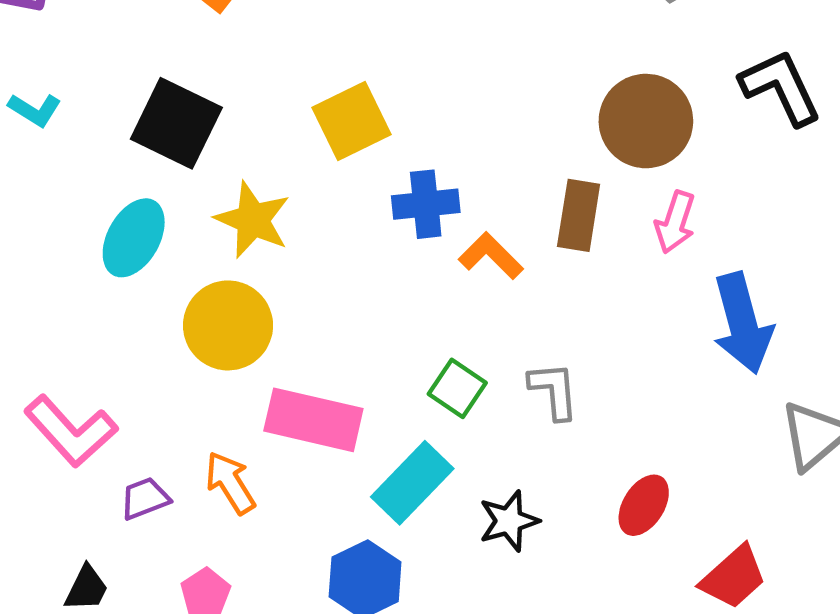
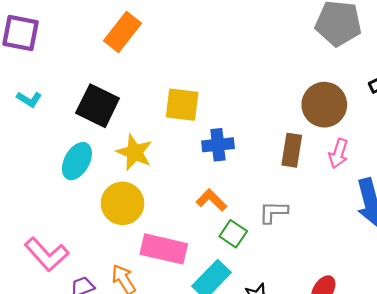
yellow square: (352, 121) -> (182, 105), turned 33
orange L-shape: (491, 256) -> (211, 200), moved
gray L-shape: (554, 391) -> (273, 212), moved, turned -84

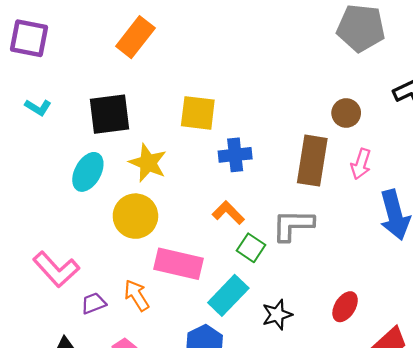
brown circle: (324, 105) -> (346, 113), size x0.6
black square: (98, 106) -> (109, 114), turned -33
brown rectangle: (292, 150) -> (312, 161), size x1.4
gray L-shape: (273, 212) -> (293, 225), size x1.4

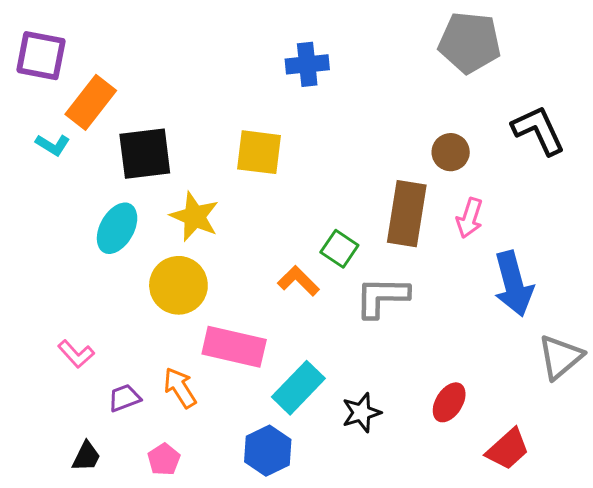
orange rectangle: (135, 37) -> (91, 102), moved
blue cross: (235, 155) -> (307, 64), moved
green square: (251, 248) -> (339, 249), moved
pink L-shape: (56, 269) -> (76, 354), size x0.6

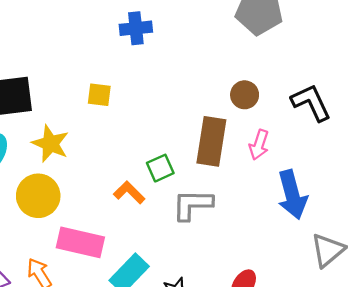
black L-shape: (538, 130) -> (311, 103), moved
yellow square: (259, 152) -> (99, 95), size x0.7
green square: (339, 249) -> (160, 168), turned 32

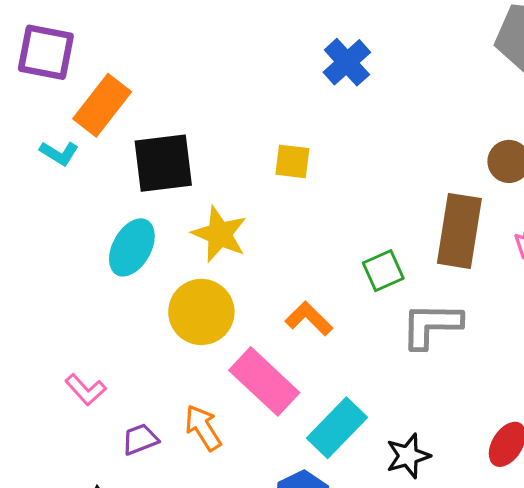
blue cross: (136, 28) -> (347, 62), turned -36
orange L-shape: (129, 192) -> (309, 319), moved
pink rectangle: (80, 242) -> (264, 381), turned 30

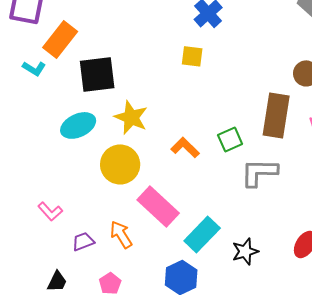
yellow square: (292, 161) -> (192, 56), moved
cyan ellipse: (132, 247) -> (78, 125), turned 36
orange L-shape: (309, 319) -> (185, 147), moved

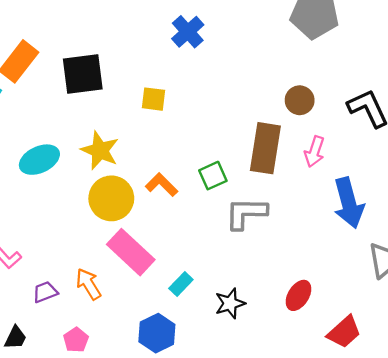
yellow square: (192, 56) -> (154, 99), moved
black square: (97, 74) -> (83, 74), moved
yellow circle: (120, 164) -> (111, 198), moved
cyan rectangle: (202, 234) -> (181, 284), size x0.6

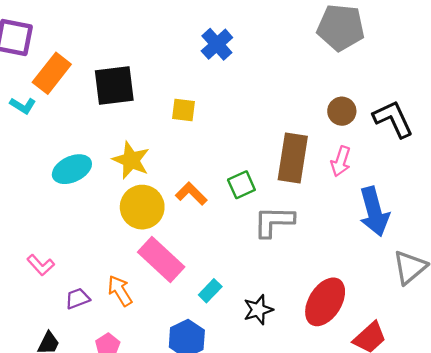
brown circle: (300, 100) -> (342, 111), moved
red ellipse: (298, 295) -> (325, 302), size x1.6

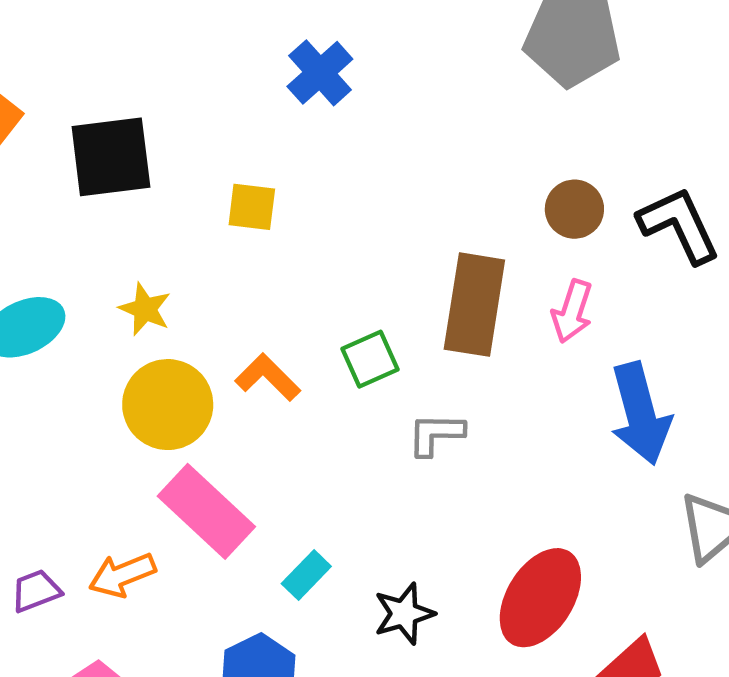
yellow star: (131, 160) -> (145, 309), size x0.7
gray L-shape: (274, 222) -> (436, 434), size x0.7
orange arrow: (120, 291) -> (122, 575), turned -80

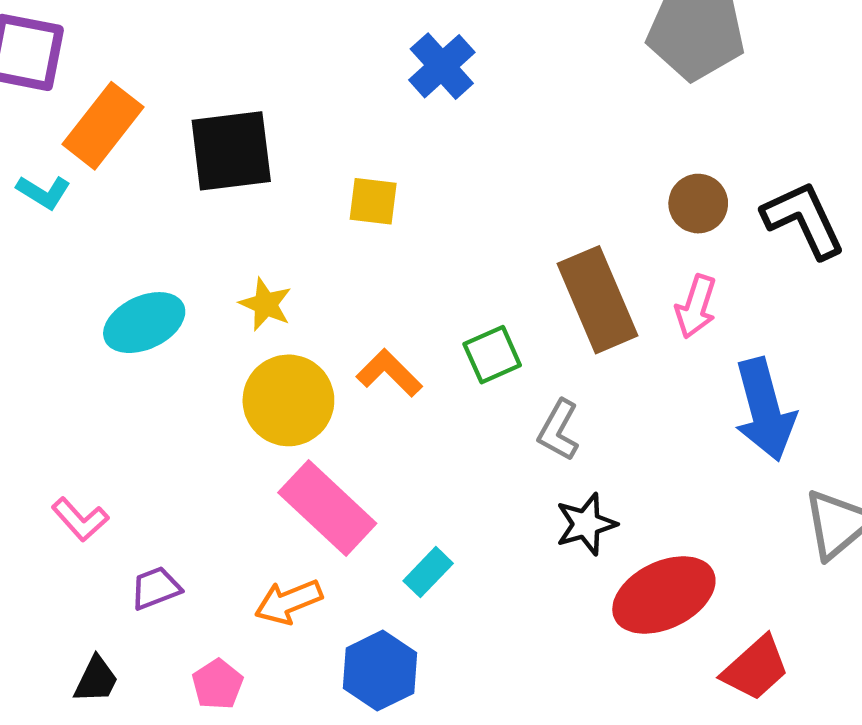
brown rectangle: (474, 305) -> (598, 300), turned -32
gray L-shape: (436, 434) -> (559, 430), turned -62
orange arrow: (122, 575) -> (288, 602), moved
red ellipse: (540, 598) -> (664, 595), turned 32
black star: (404, 614) -> (586, 524), moved

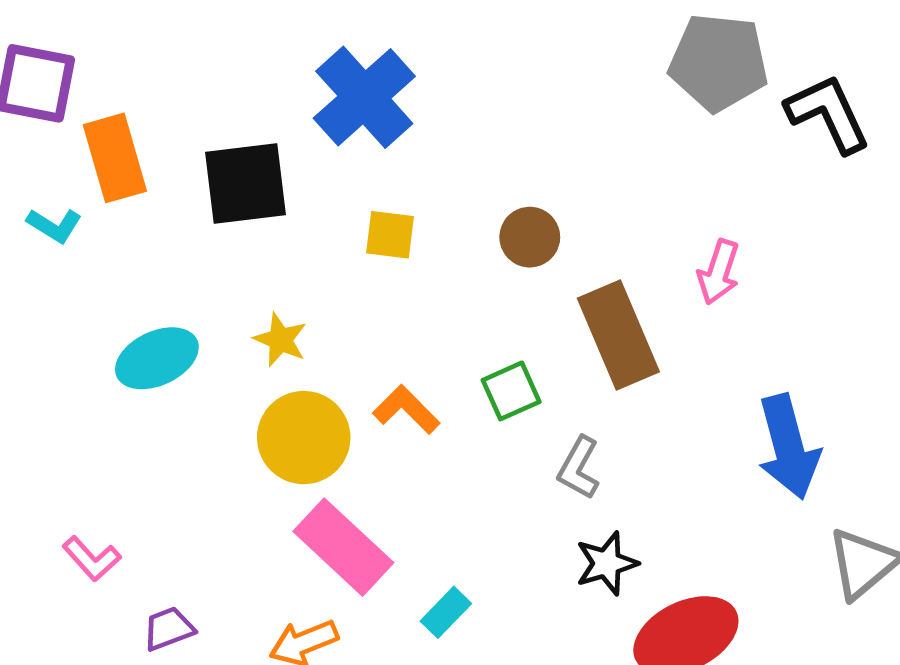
blue cross: (442, 66) -> (364, 97), moved, size x1.5
orange rectangle: (103, 126) -> (115, 158), turned -54
brown circle: (698, 204) -> (530, 237), moved
black L-shape: (804, 220) -> (828, 114), moved
pink arrow: (696, 307) -> (719, 272), moved

